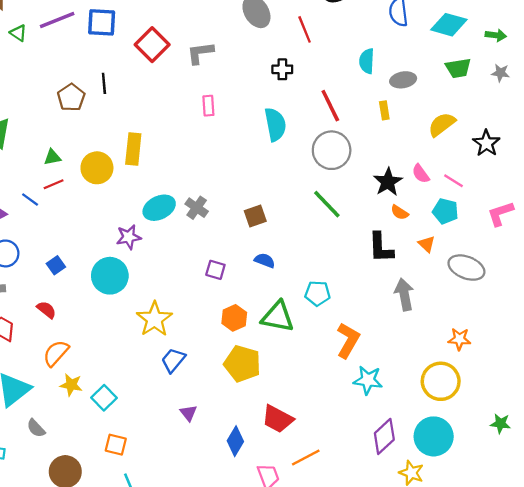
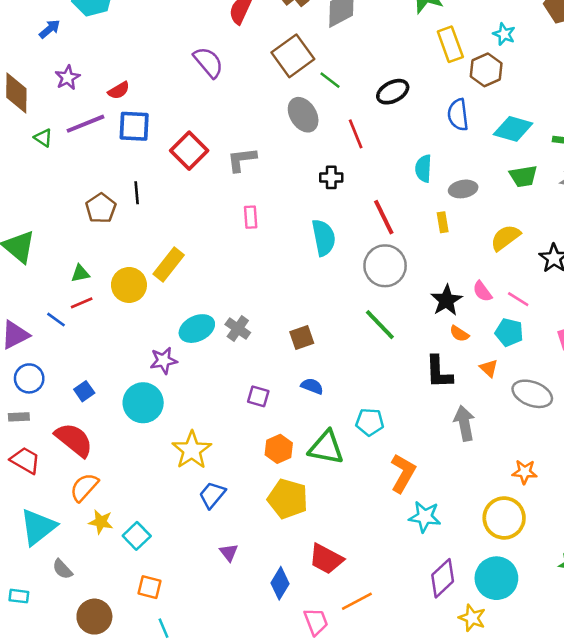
yellow rectangle: (133, 149) -> (169, 265), turned 32
red semicircle: (47, 310) -> (74, 440), size x1.8

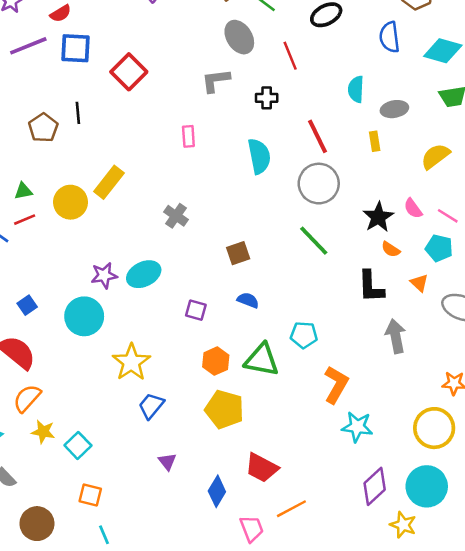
gray L-shape: (242, 160) -> (216, 81), moved
cyan ellipse: (197, 329) -> (144, 274), moved
gray cross: (238, 329) -> (176, 216), moved

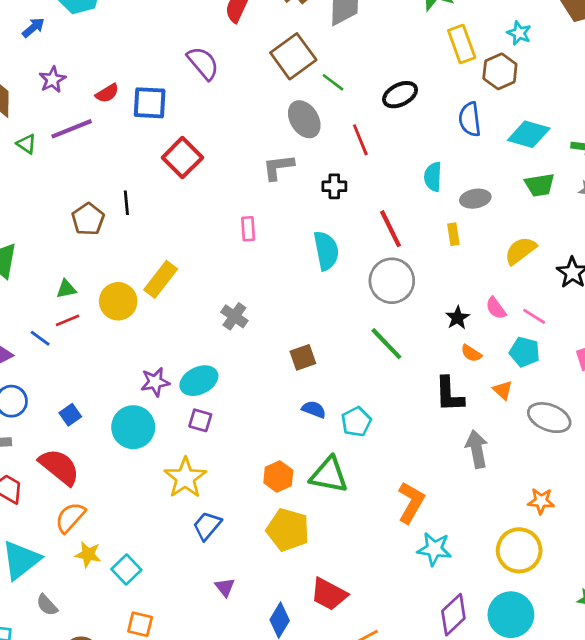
blue square: (75, 48) -> (150, 103), moved
black star: (378, 217) -> (458, 318), size x0.7
purple square: (196, 310) -> (200, 420), moved
cyan pentagon: (304, 335) -> (356, 422), moved, turned -30

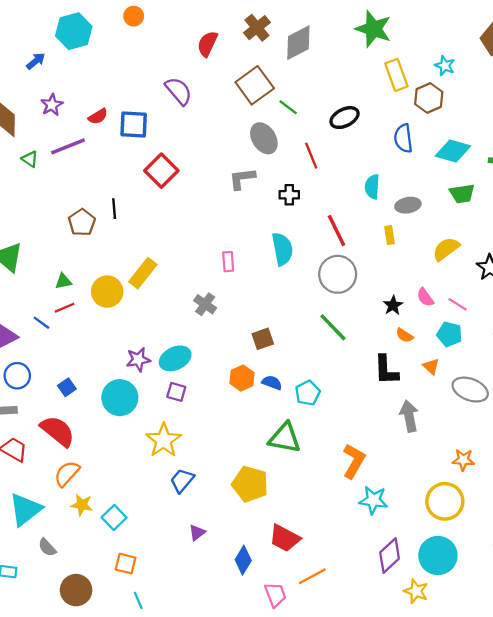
pink rectangle: (248, 229) -> (228, 262), moved
orange hexagon: (278, 476) -> (242, 378), moved
purple triangle: (225, 587) -> (197, 532), turned 30

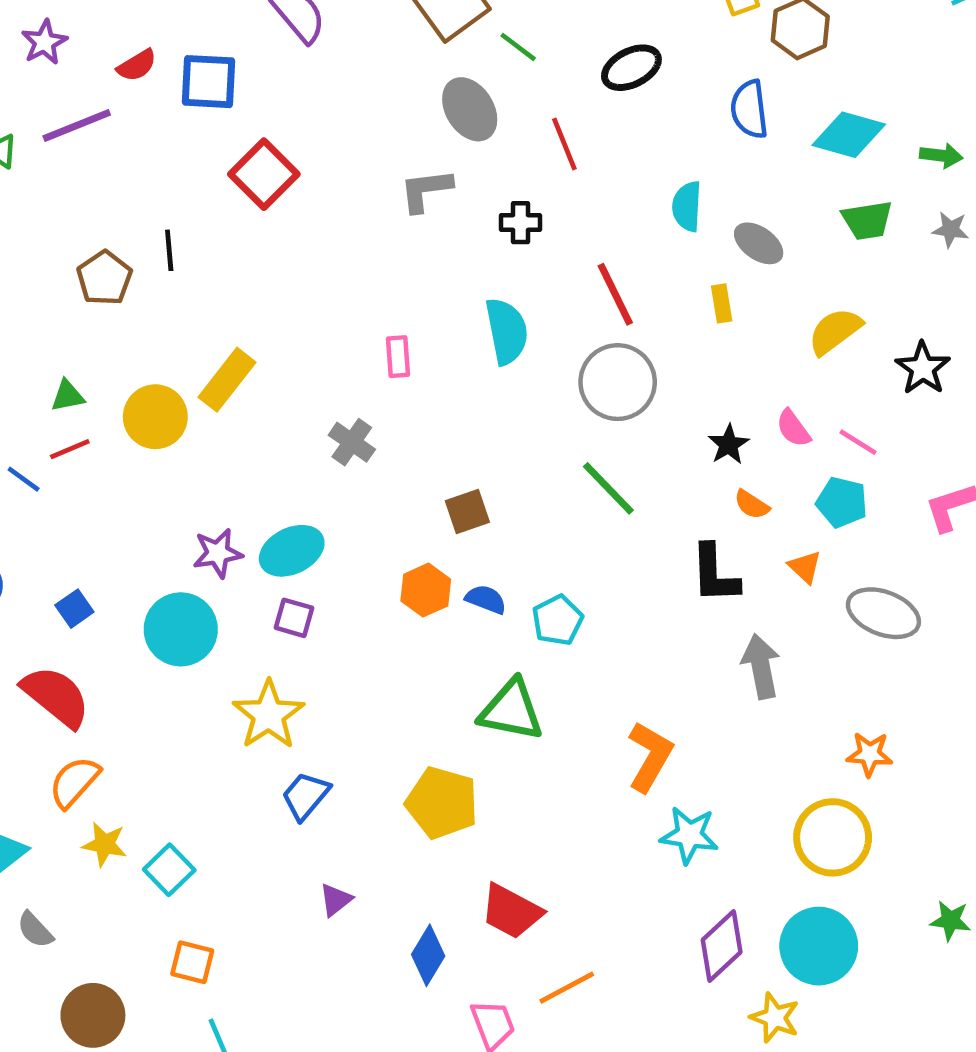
gray ellipse: (408, 205) -> (759, 243), turned 45

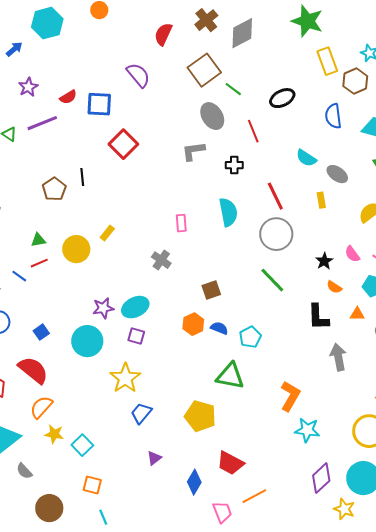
cyan semicircle: (687, 206) -> (306, 158), turned -60
yellow rectangle: (227, 380) -> (107, 233), size x0.6
orange triangle: (805, 567) -> (357, 314), turned -42

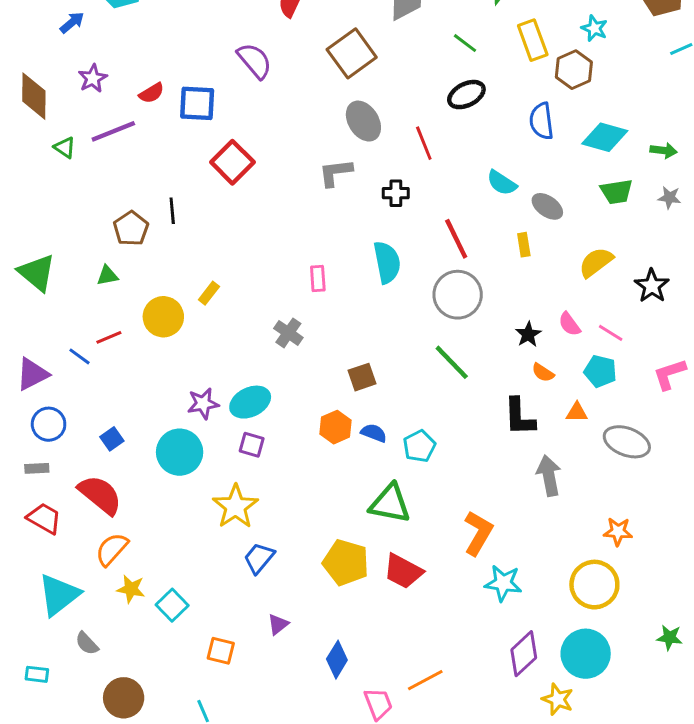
green line: (233, 89) -> (465, 43), moved
green triangle: (38, 240) -> (107, 276), moved
red trapezoid: (230, 463) -> (403, 571), moved
orange square: (92, 485) -> (221, 651), moved

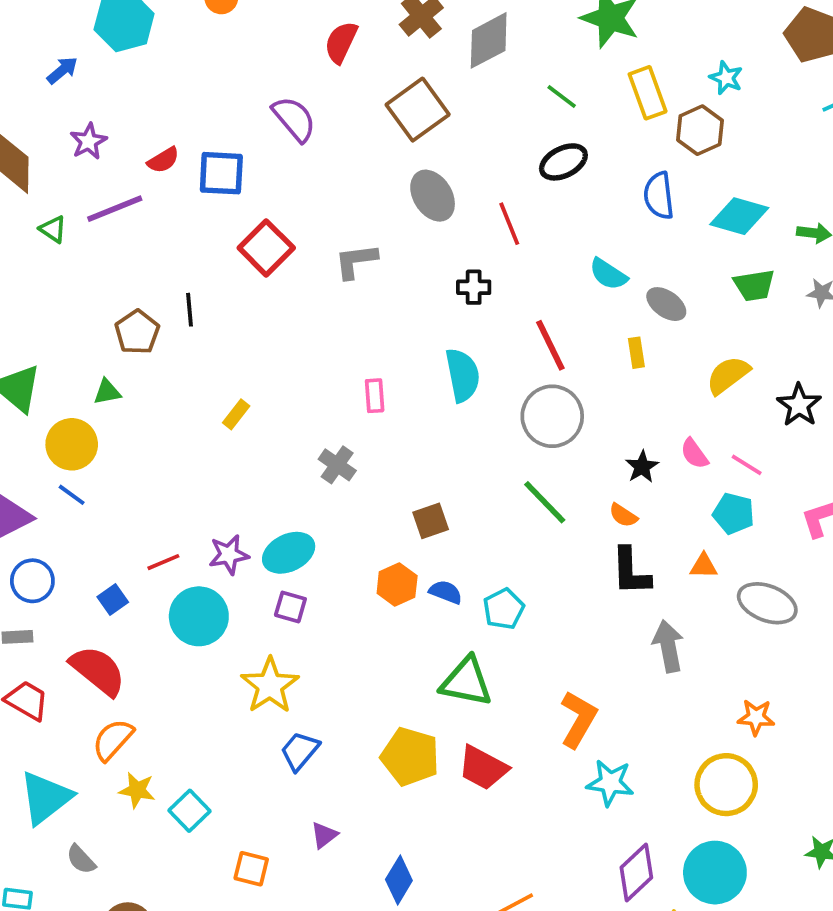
gray L-shape: (335, 173) -> (356, 261), moved
yellow circle: (163, 317) -> (72, 444), moved
red line: (109, 337) -> (163, 562), moved
orange semicircle: (543, 373) -> (623, 515), moved

